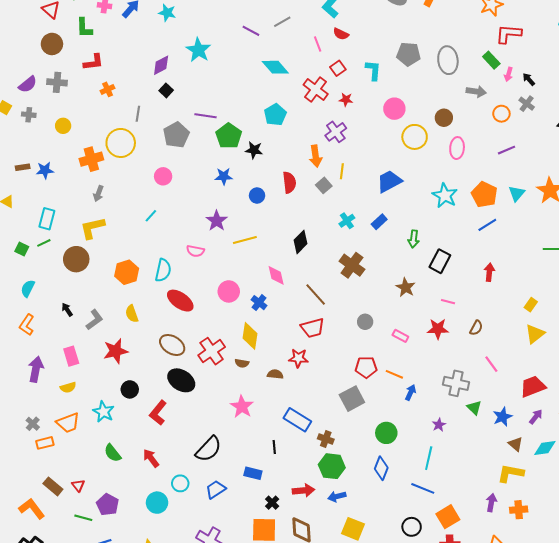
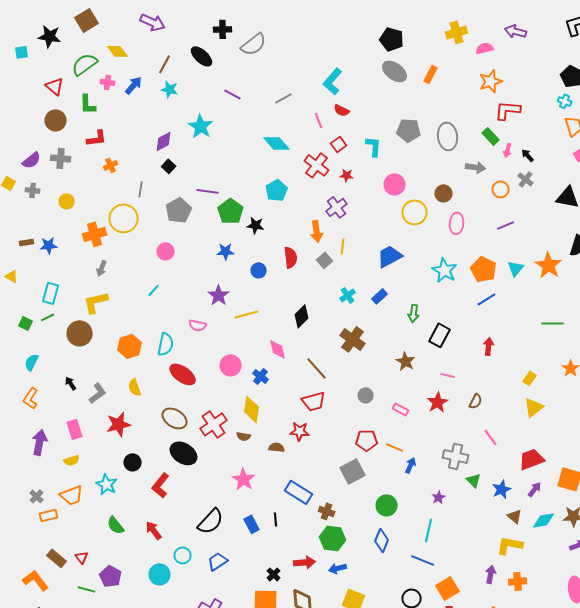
purple line: (251, 31) -> (233, 94), moved
red star: (438, 329) -> (438, 402), turned -30
blue rectangle: (253, 473) -> (252, 524), moved, turned 48

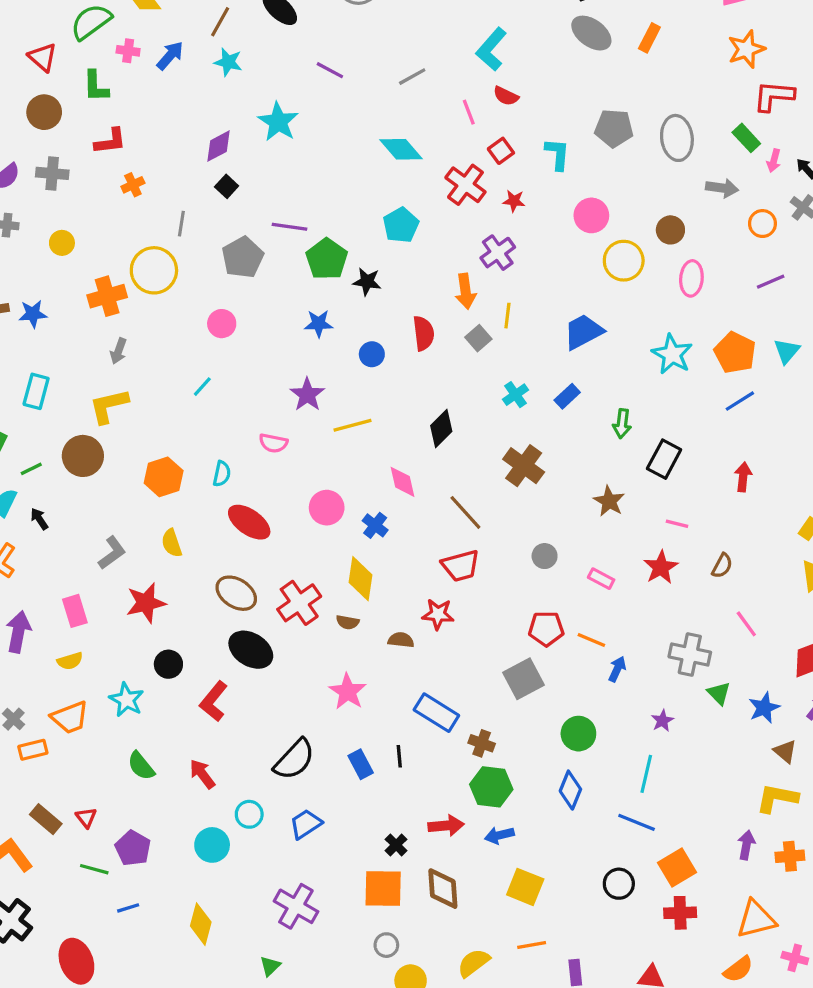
green line: (48, 317) -> (31, 469), moved
cyan semicircle: (166, 344) -> (222, 474), size x0.7
black arrow: (71, 383) -> (39, 519), moved

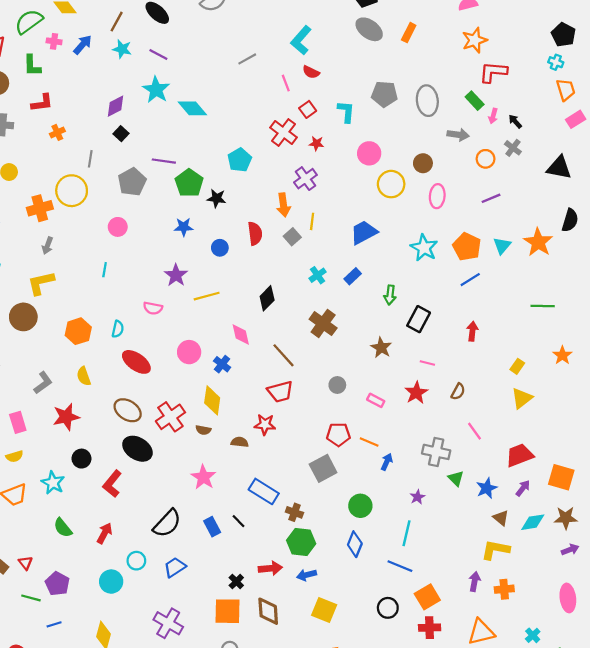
purple line: (330, 70) -> (158, 55), moved
cyan diamond: (401, 149) -> (192, 108), moved
cyan line: (202, 387) -> (105, 270), turned -32
black line: (399, 756) -> (238, 521), turned -40
red arrow: (202, 774) -> (105, 533), turned 65

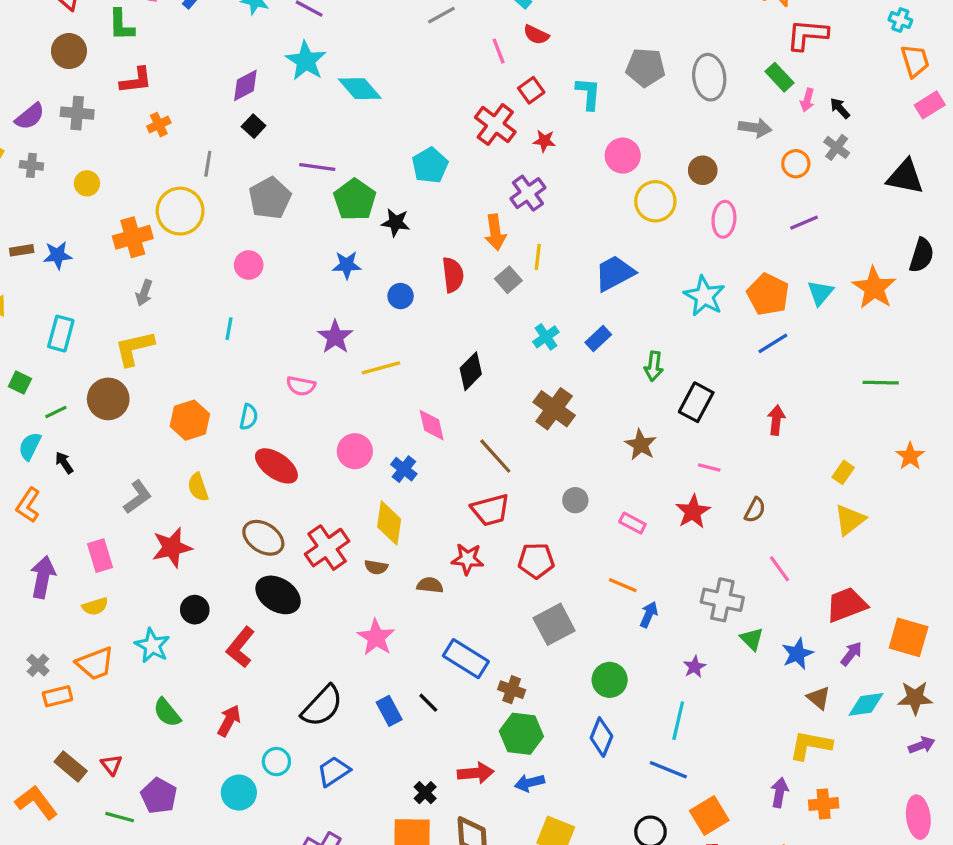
red pentagon: (338, 434) -> (536, 561), moved

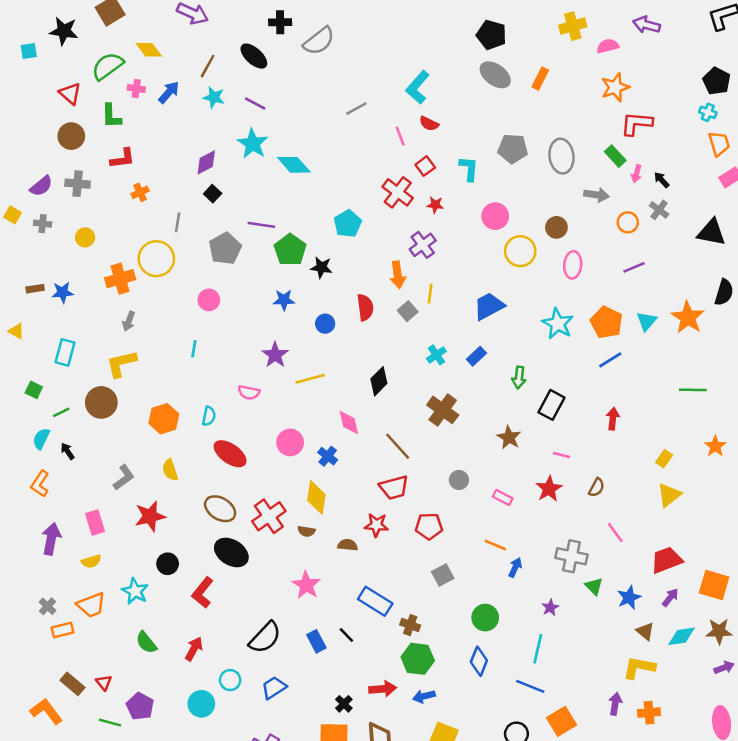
gray square: (554, 624) -> (443, 575), size x0.7

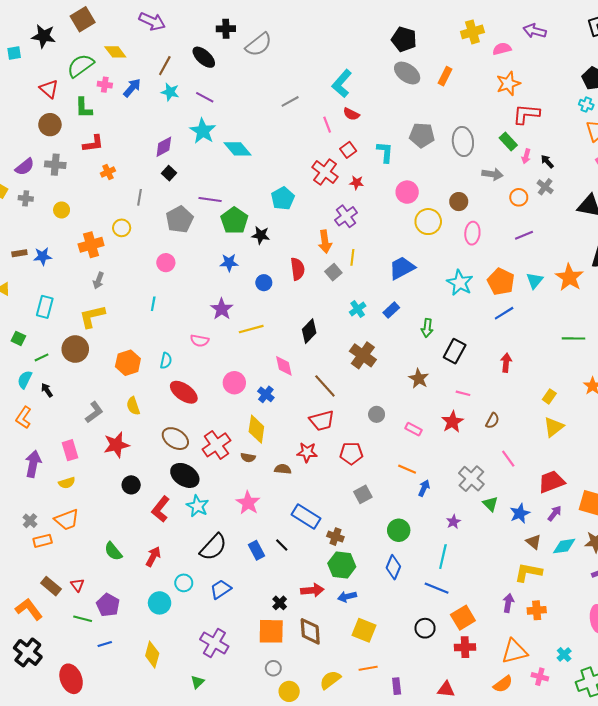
yellow circle: (156, 259) -> (122, 228), size x0.6
gray cross: (571, 556) -> (471, 479), turned 30
cyan star: (135, 591) -> (197, 506), moved

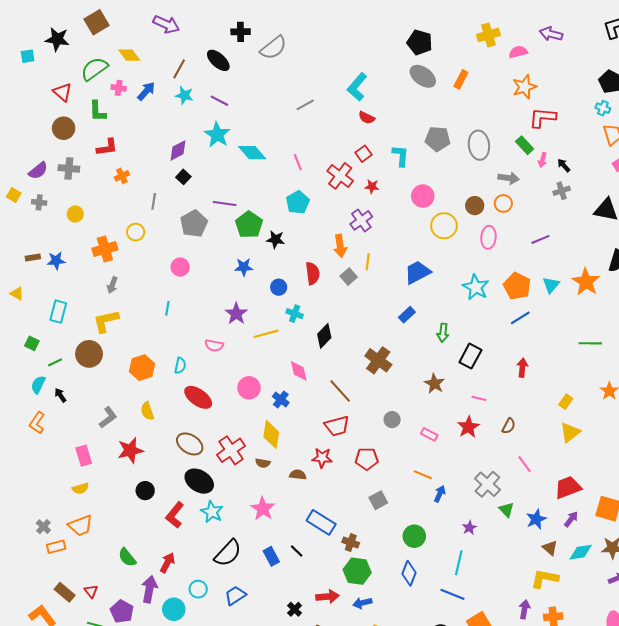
pink line: (327, 125) -> (298, 162), moved
gray cross: (545, 187) -> (562, 191), turned 35
orange circle: (519, 197) -> (503, 203), moved
cyan cross: (358, 309) -> (295, 314), moved, turned -35
purple arrow: (33, 464) -> (149, 589), moved

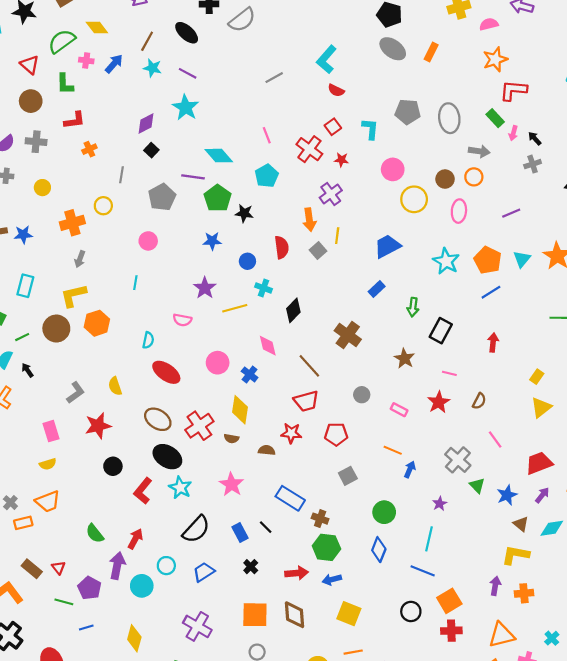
cyan diamond: (252, 153) -> (219, 156), moved
orange hexagon: (142, 368) -> (97, 323), moved
black cross: (295, 609) -> (251, 567), moved

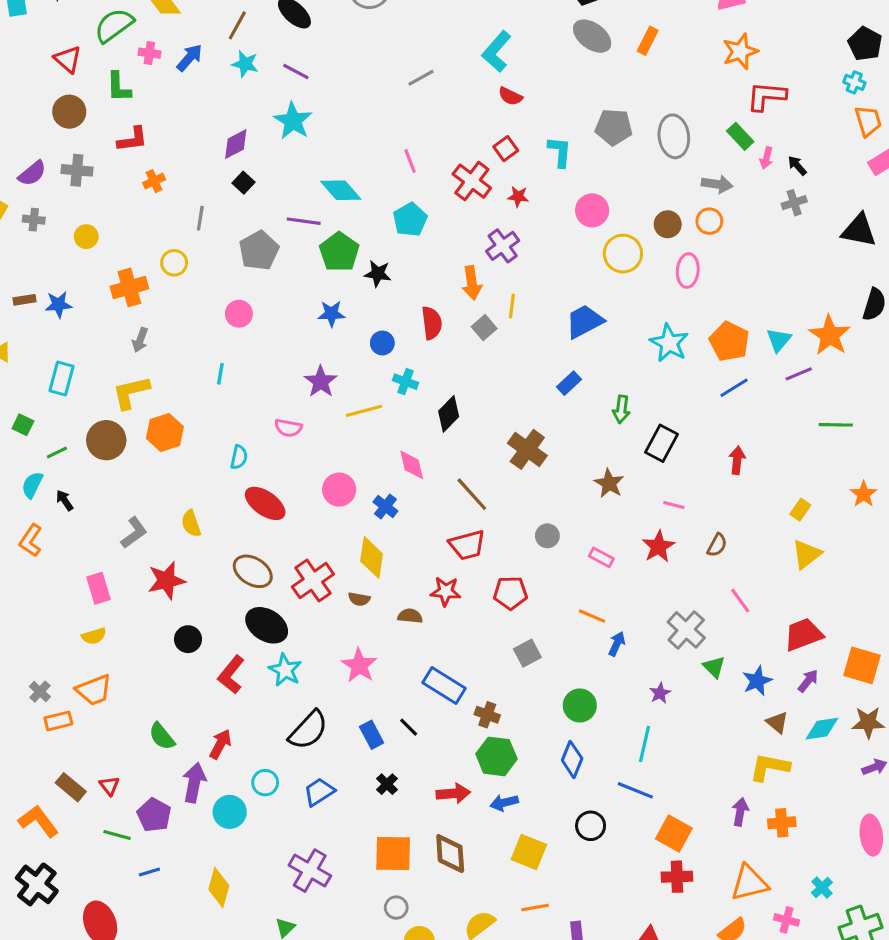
purple line: (511, 213) -> (799, 374), moved
orange square: (449, 601) -> (674, 833), turned -30
black circle: (411, 611) -> (591, 826), moved

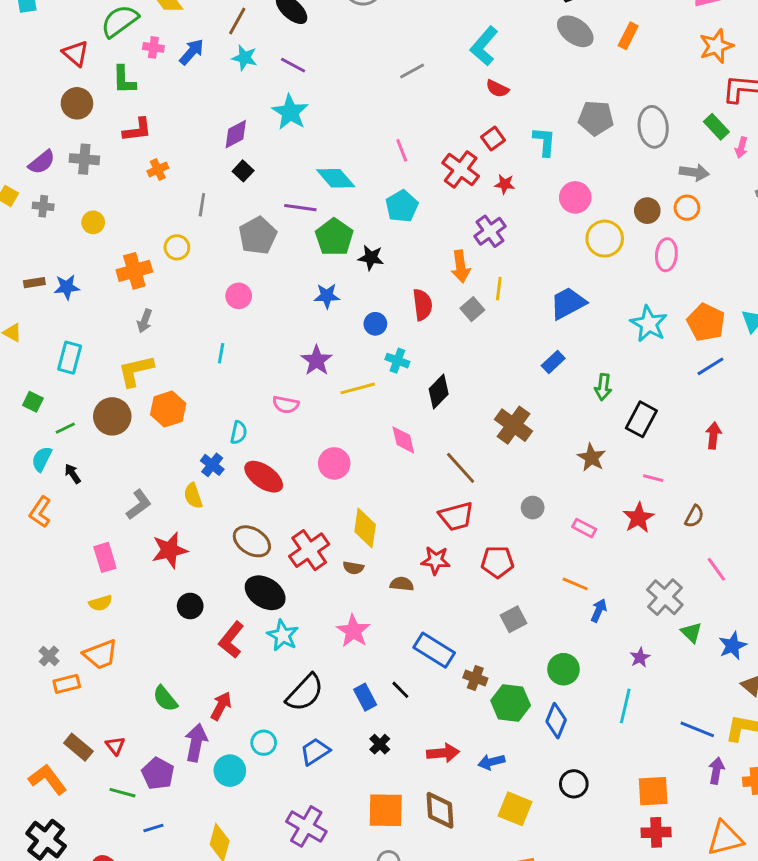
blue cross: (385, 507) -> (212, 465), moved
green hexagon: (496, 756) -> (511, 703), moved
blue line: (635, 790) -> (697, 729), moved
orange square: (674, 833) -> (653, 791), turned -32

